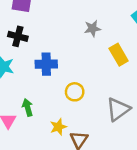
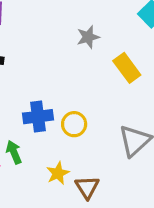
blue cross: (46, 64) -> (38, 117), moved

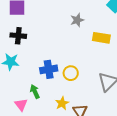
yellow rectangle: (127, 68) -> (101, 38), turned -42

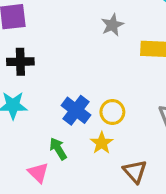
blue cross: (49, 69) -> (76, 110), turned -36
yellow star: (62, 103) -> (102, 143), moved

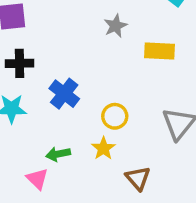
blue cross: (76, 110) -> (64, 94), moved
green arrow: (58, 149) -> (58, 154), turned -70

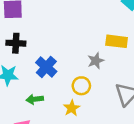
gray star: (115, 26) -> (96, 61), moved
green arrow: (58, 154) -> (35, 99), moved

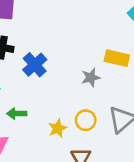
blue cross: (46, 67) -> (35, 65), moved
yellow circle: (81, 86) -> (86, 120), moved

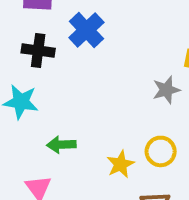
blue cross: (35, 65) -> (86, 30), moved

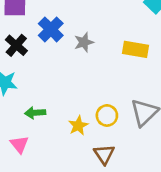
black cross: (38, 51) -> (16, 45), turned 35
gray star: (166, 90) -> (84, 42), moved

